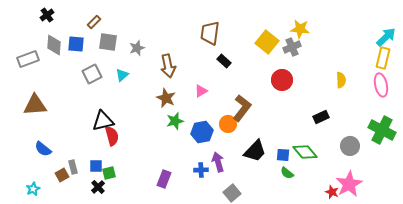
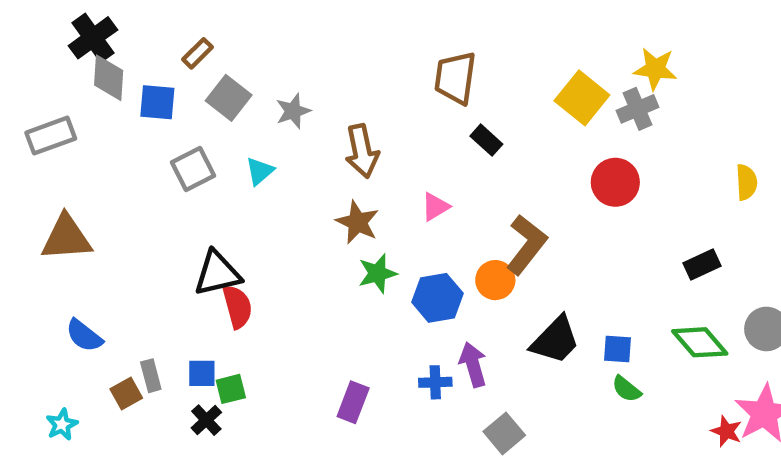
black cross: (47, 15) -> (93, 38), size x1.5
gray square: (108, 42) -> (229, 98), turned 30
gray diamond: (54, 45) -> (109, 78), moved
green diamond: (305, 152) -> (700, 342), moved

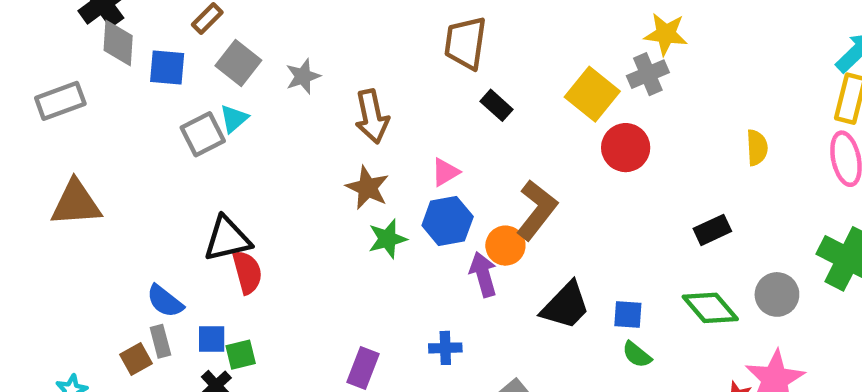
yellow square: (582, 98) -> (592, 94), moved
cyan triangle: (260, 171) -> (234, 119), moved
blue hexagon: (438, 298) -> (448, 221), moved
blue semicircle: (84, 336) -> (165, 301), moved
purple arrow: (473, 365) -> (483, 274), moved

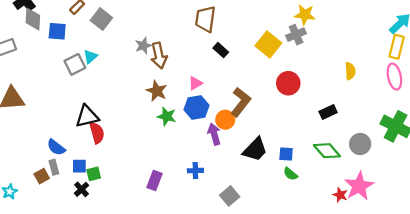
gray square: (238, 63) -> (101, 19), moved
gray star: (303, 76) -> (143, 46), moved
red circle: (626, 148) -> (288, 83), moved
green star: (387, 239) -> (167, 116), turned 30

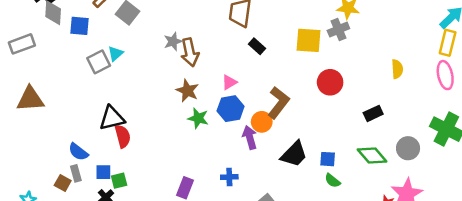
yellow square: (268, 44) -> (308, 40), turned -35
brown square: (42, 176) -> (63, 183), turned -32

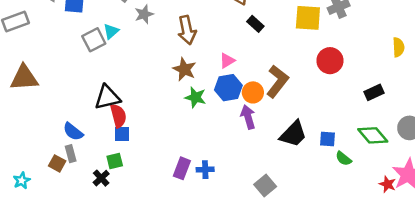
gray star: (173, 42) -> (144, 14), moved
orange circle: (262, 122) -> (253, 92), moved
blue square: (103, 172) -> (122, 134), moved
blue cross: (229, 177) -> (205, 170), moved
green semicircle: (332, 181) -> (343, 159), moved

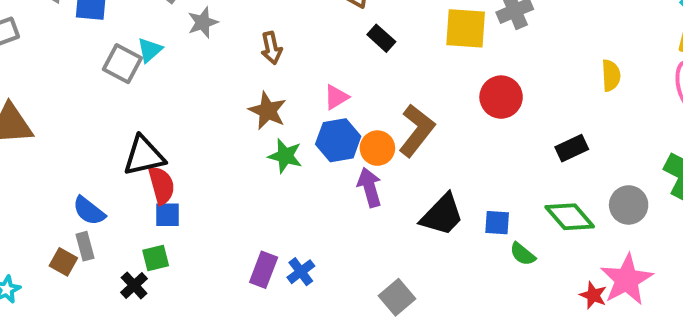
brown arrow: (187, 30) -> (271, 48), size x0.7
gray square: (94, 40) -> (122, 64), turned -35
blue cross: (205, 170) -> (301, 272), turned -35

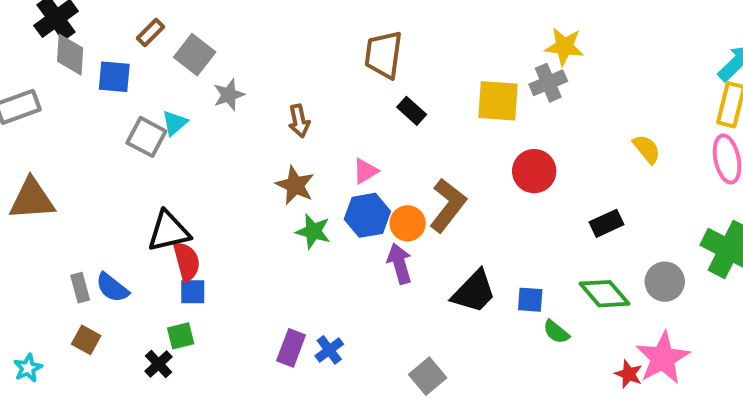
yellow semicircle: (611, 75) -> (647, 149), turned -36
gray rectangle: (85, 246) -> (80, 288), moved

